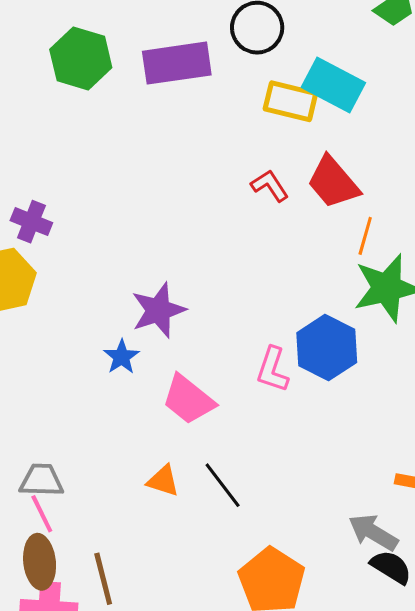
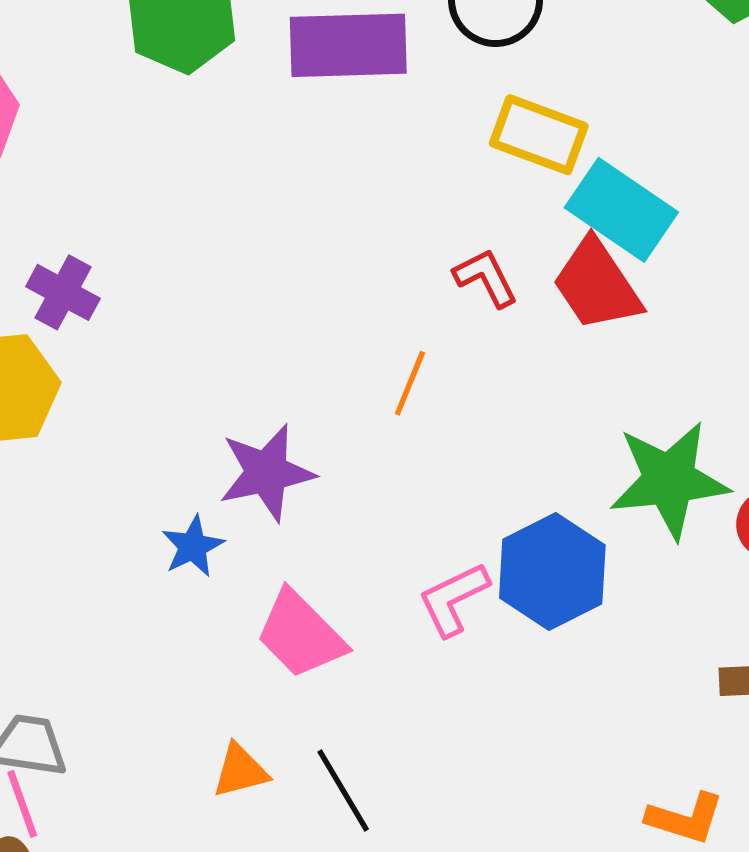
cyan rectangle: (333, 85) -> (621, 210), moved
orange line: (365, 236) -> (410, 383), moved
pink L-shape: (273, 370) -> (453, 599), turned 39
orange triangle: (163, 481) -> (240, 771), turned -39

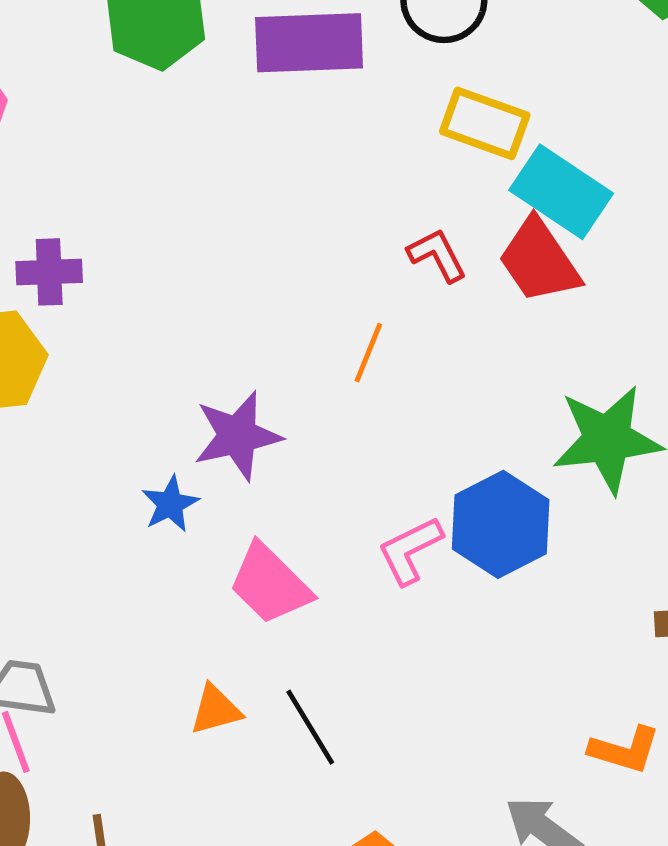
purple cross: (63, 292) -> (49, 272), turned -30

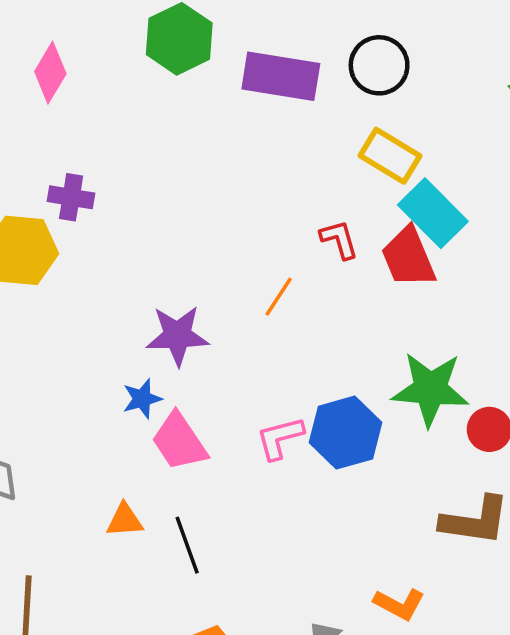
blue star: (170, 504) -> (142, 399), moved

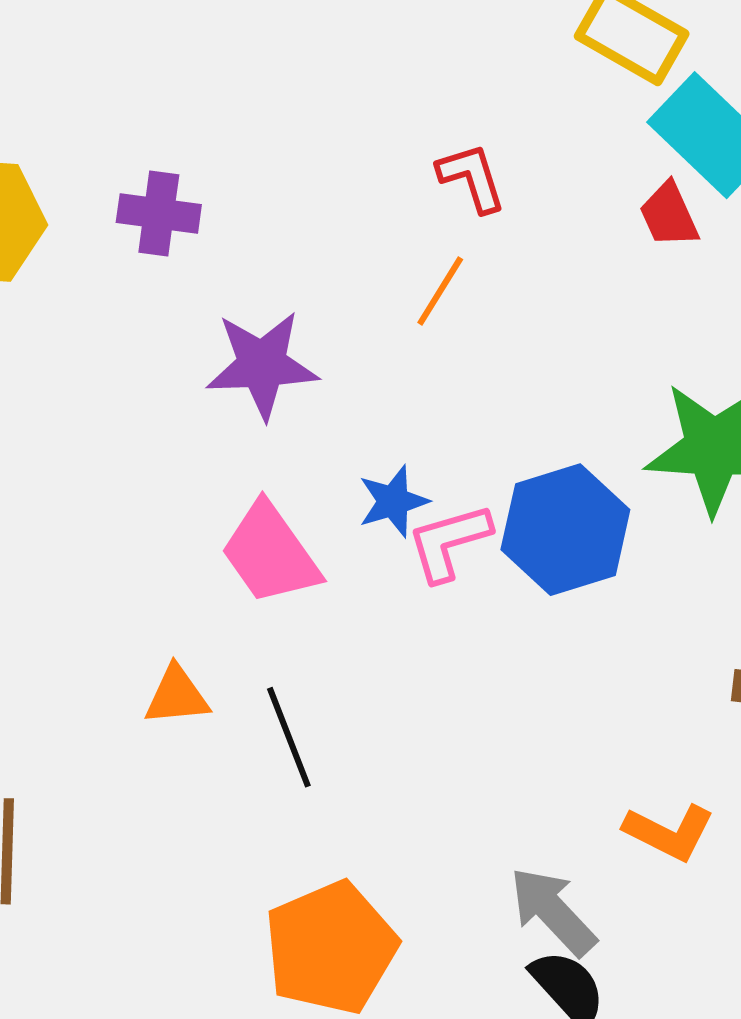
purple cross: (71, 197) -> (159, 214), moved
red L-shape: (339, 239) -> (472, 178), moved
red trapezoid: (408, 257) -> (669, 215), size x0.6
blue star: (142, 399) -> (393, 501), moved

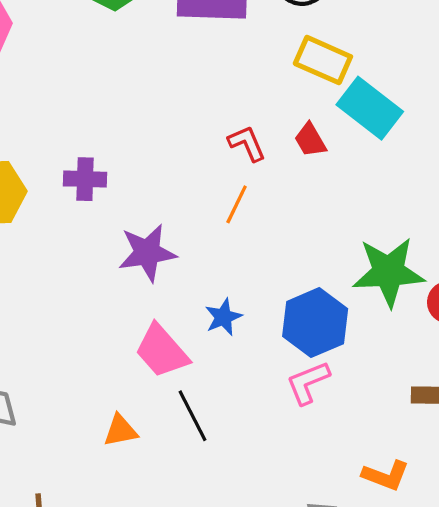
red trapezoid: (669, 215) -> (310, 140), moved
pink L-shape: (449, 542) -> (308, 383), moved
black line: (289, 737) -> (192, 416), moved

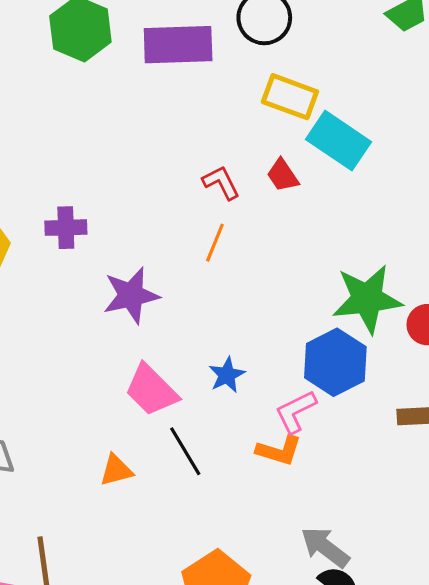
blue star: (223, 317) -> (227, 375), moved
blue hexagon: (315, 323) -> (335, 362), moved
orange L-shape: (386, 475) -> (279, 451), moved

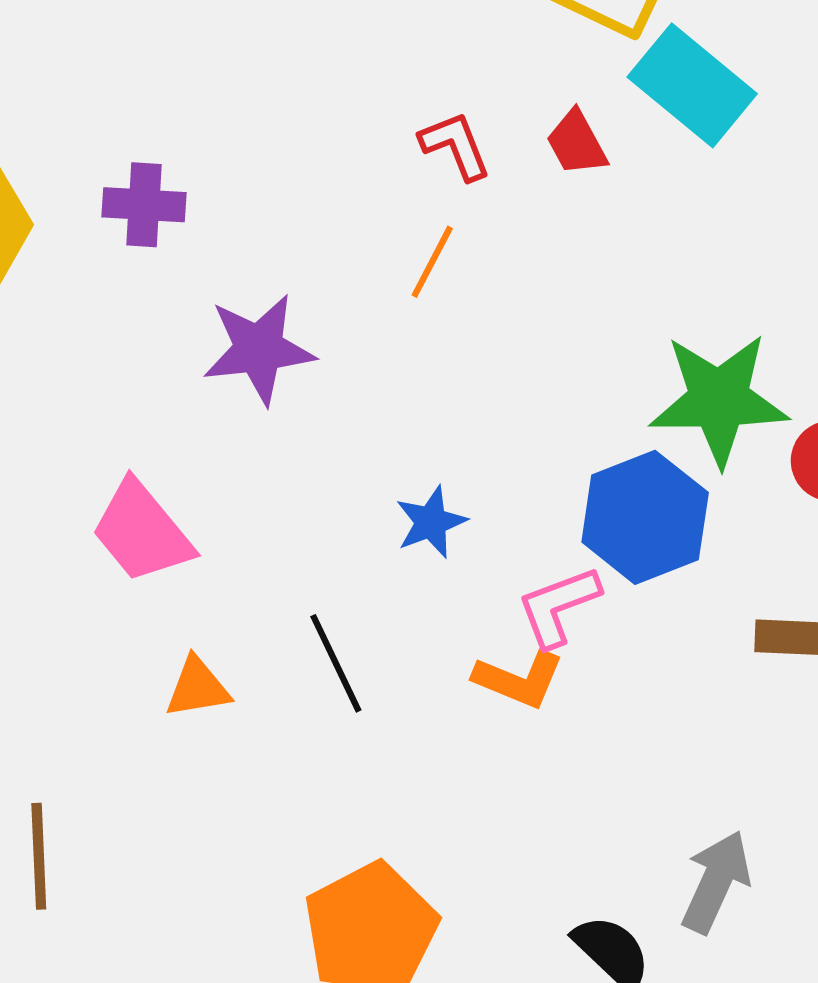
pink trapezoid: (151, 390) -> (142, 532), moved
gray arrow: (325, 547) -> (716, 882), moved, turned 72

